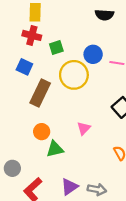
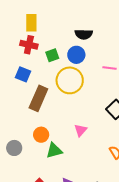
black semicircle: (104, 15) -> (84, 34), moved
blue circle: (93, 54) -> (76, 55), moved
gray circle: (12, 168) -> (14, 148), moved

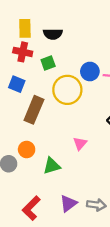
black semicircle: (84, 34) -> (53, 34), moved
blue circle: (76, 55) -> (90, 71), moved
orange circle: (41, 135) -> (27, 150), moved

